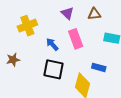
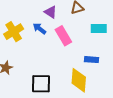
blue arrow: (52, 44) -> (39, 29), moved
black square: (54, 69) -> (41, 84), moved

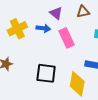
blue arrow: (39, 29) -> (43, 28), turned 144
black square: (41, 84) -> (46, 73), moved

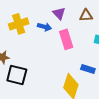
black square: (46, 73) -> (17, 75), moved

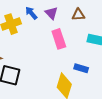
blue arrow: (44, 27) -> (31, 13), moved, turned -144

